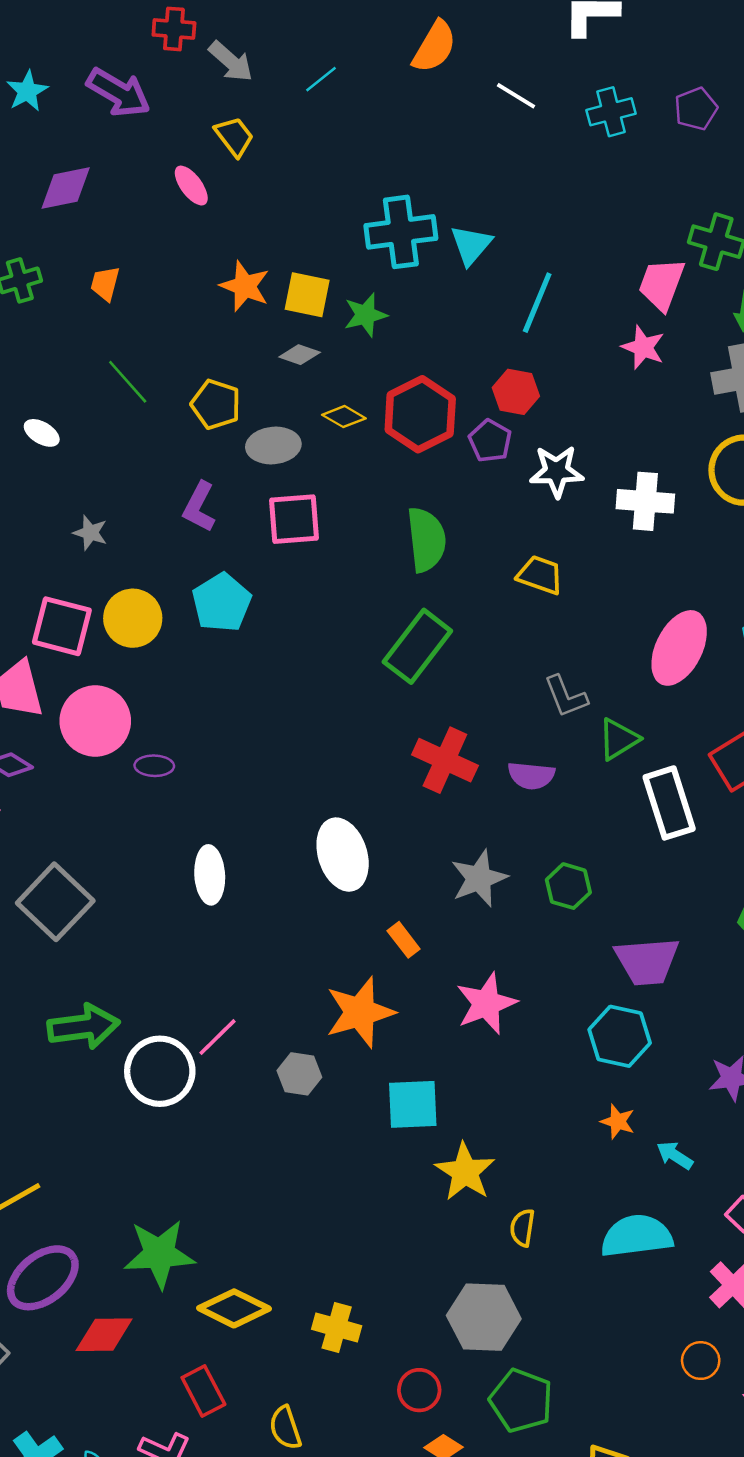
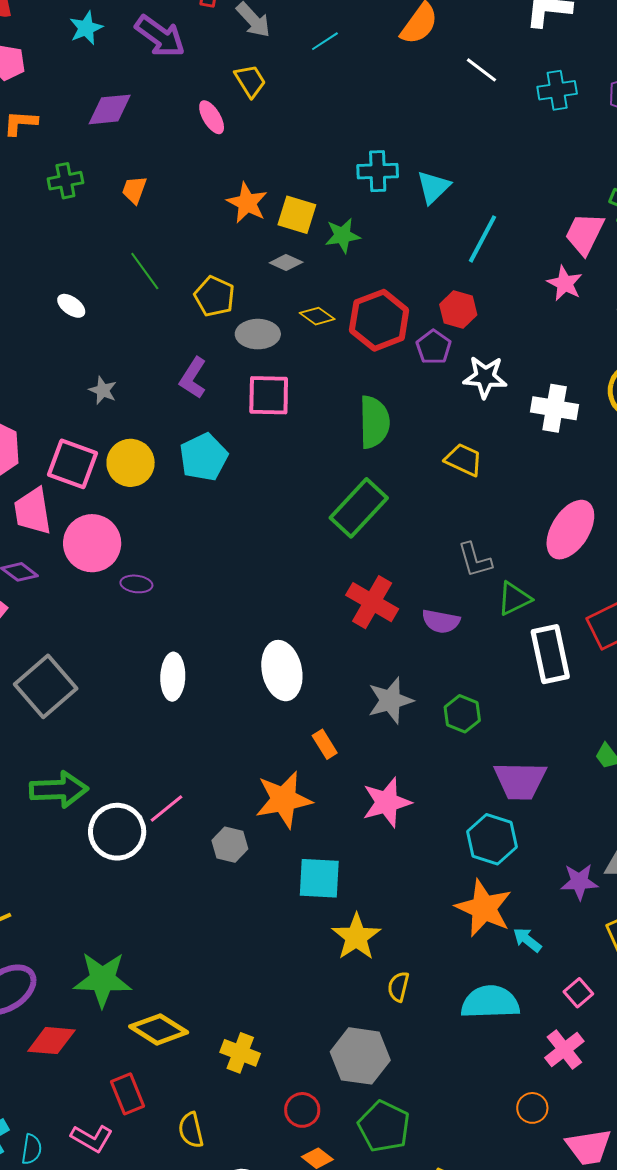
cyan cross: (401, 232) -> (378, 171), size x0.7
orange star: (618, 1122) -> (484, 908), size x2.0

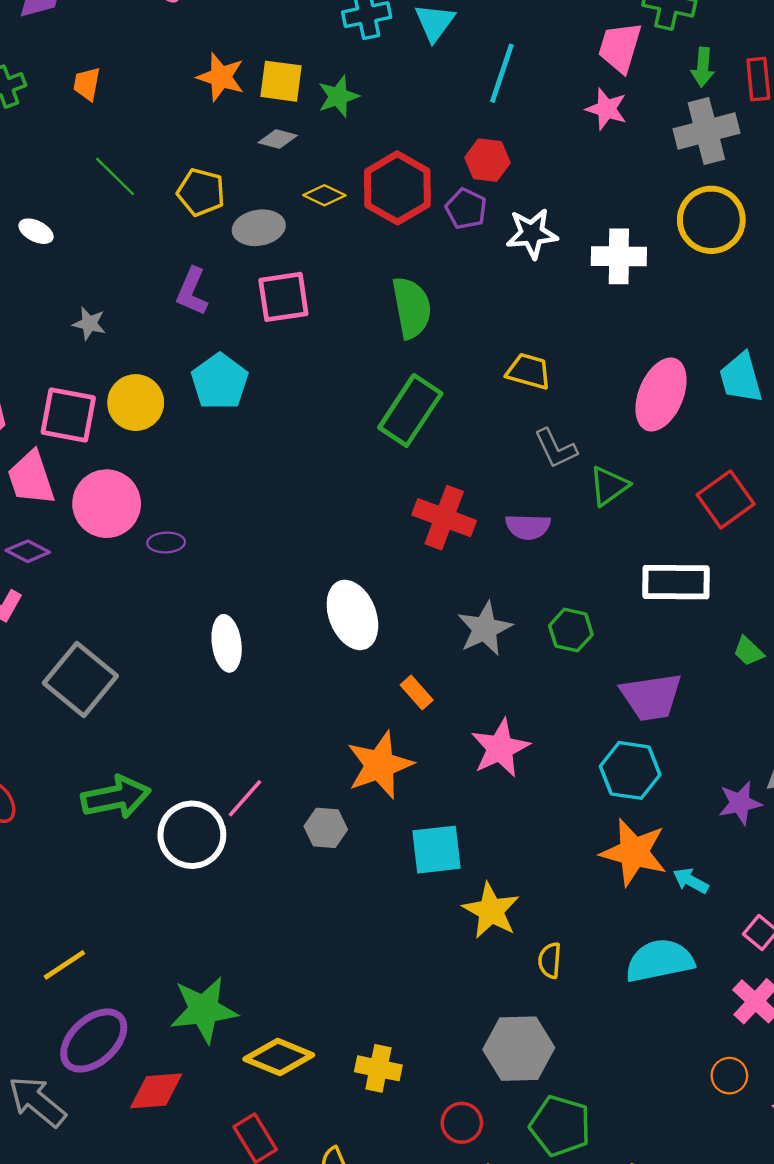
yellow trapezoid: (464, 460) -> (529, 371), moved
white rectangle: (550, 654) -> (676, 582), moved, turned -68

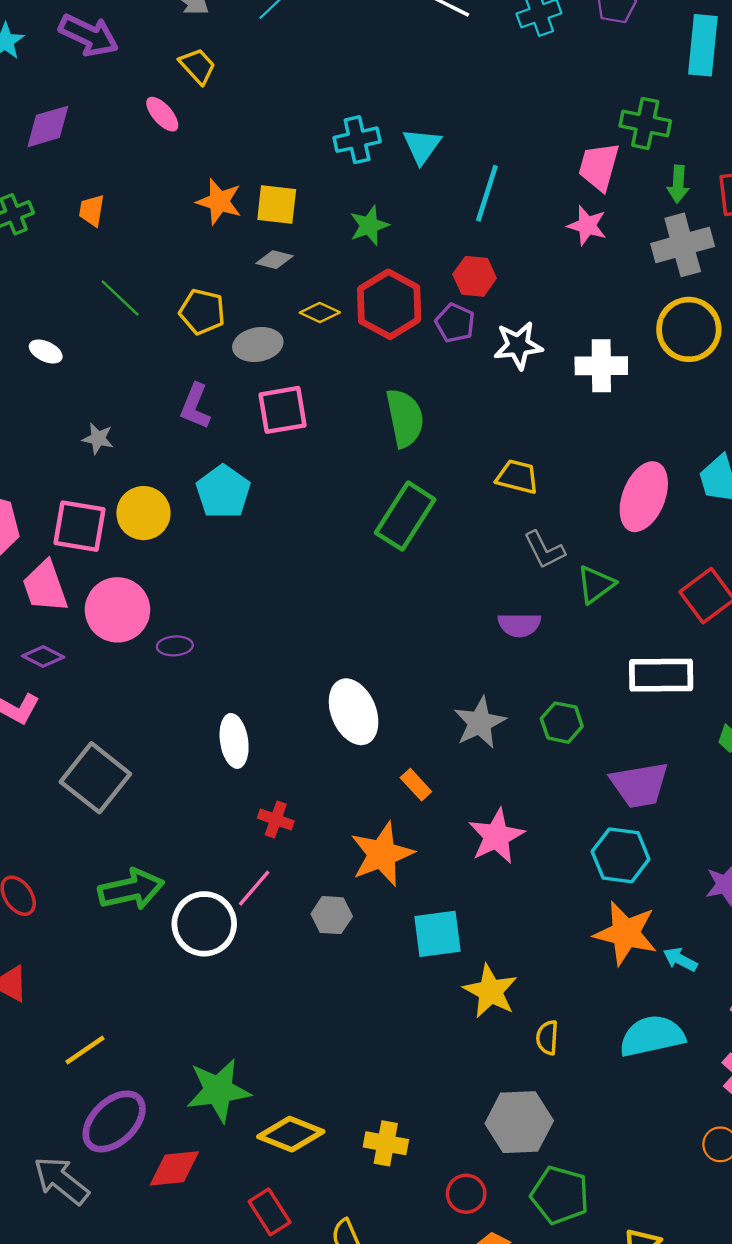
green star: (338, 96) -> (369, 226), moved
red cross: (444, 518) -> (276, 819), moved, size x0.6

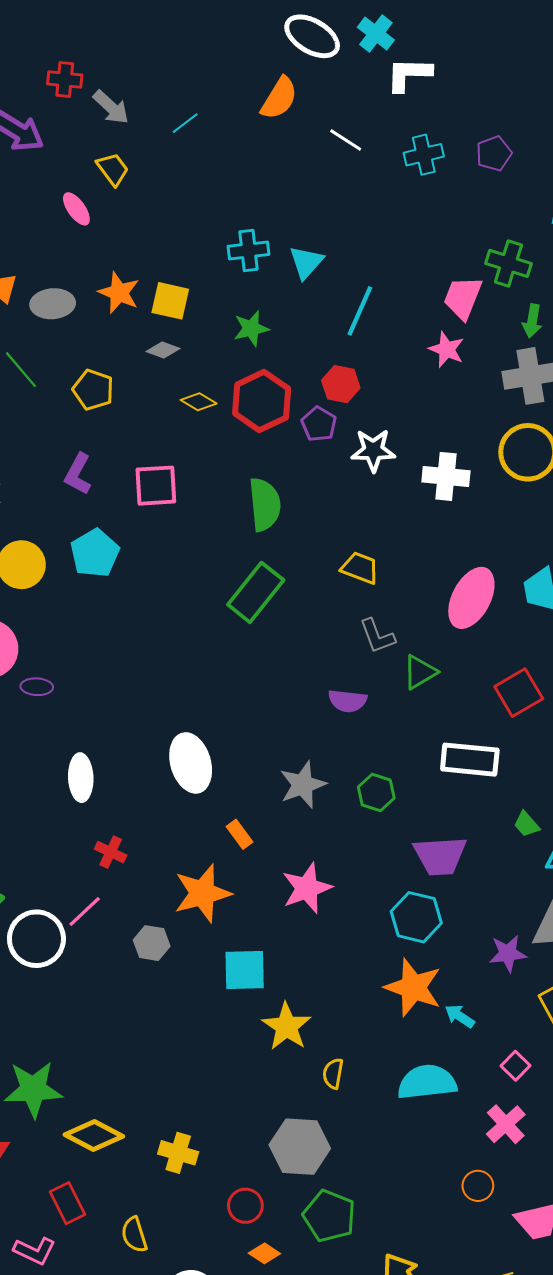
gray ellipse: (258, 345) -> (53, 304), moved

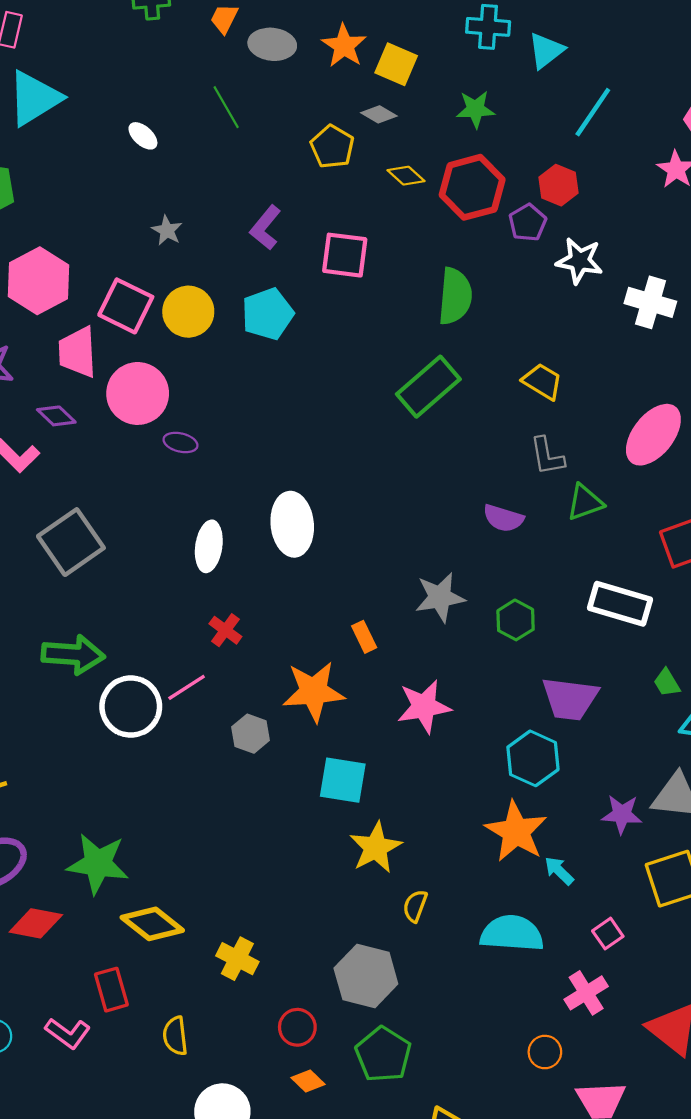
yellow pentagon: (93, 390) -> (332, 147), moved
white ellipse: (191, 763) -> (292, 524), moved

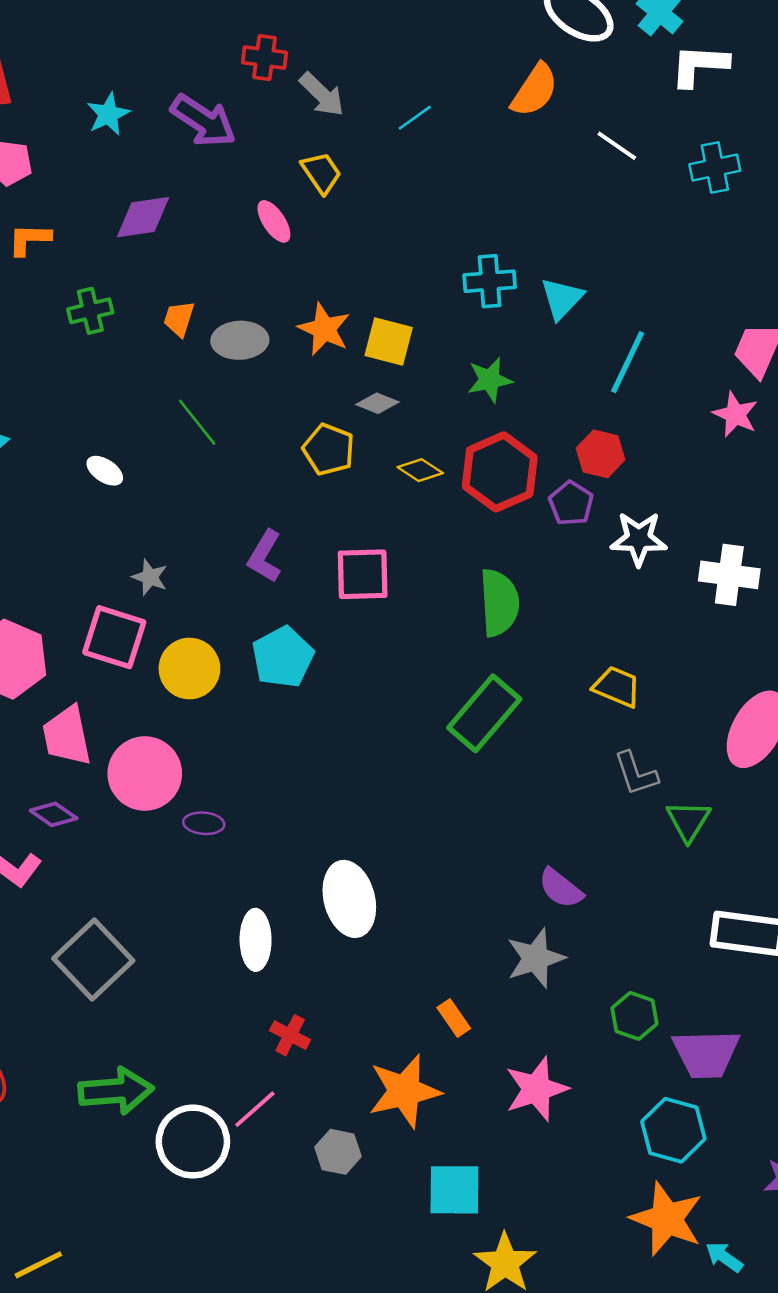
pink square: (126, 306) -> (114, 637), moved
green triangle: (585, 502) -> (688, 821), turned -30
purple semicircle: (503, 518) -> (561, 888), moved, turned 30
green hexagon: (516, 620) -> (634, 1016), moved

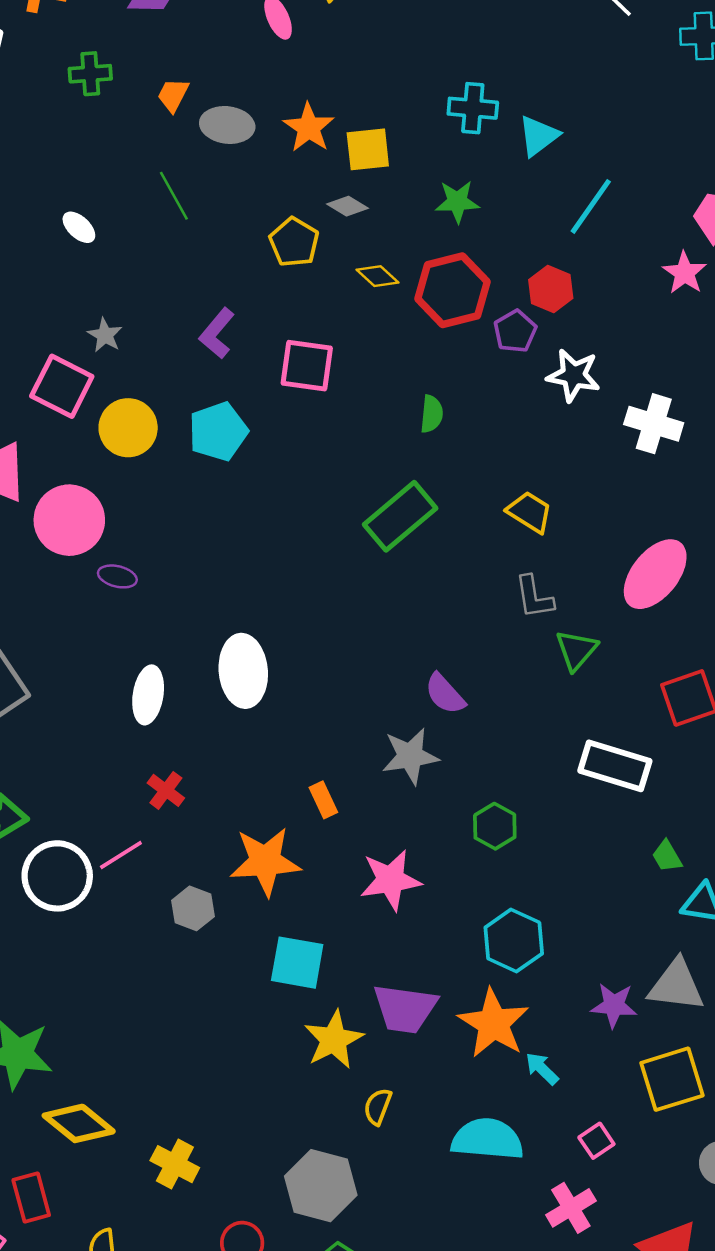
yellow square: (389, 341) -> (368, 149), turned -30
green semicircle: (499, 603) -> (432, 414), size x0.6
purple trapezoid: (706, 1054) -> (405, 1009), moved

